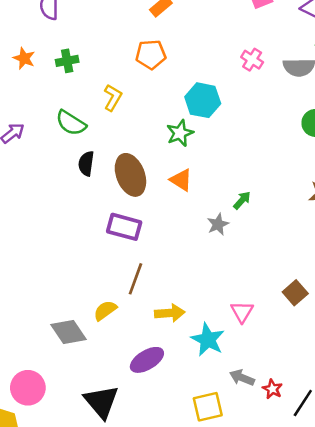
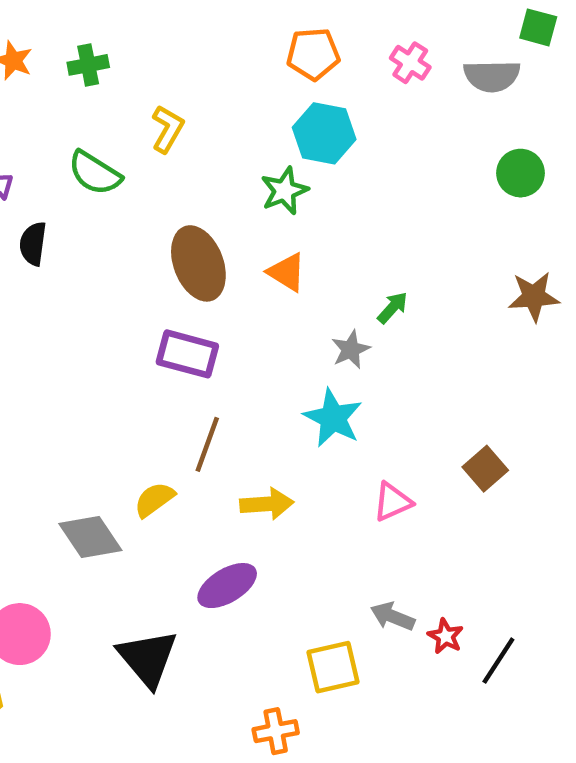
orange pentagon: (151, 55) -> (313, 54), moved
black semicircle: (86, 164) -> (33, 244), moved
pink triangle: (242, 312) -> (393, 502), turned 35
cyan star: (208, 340) -> (333, 418), moved

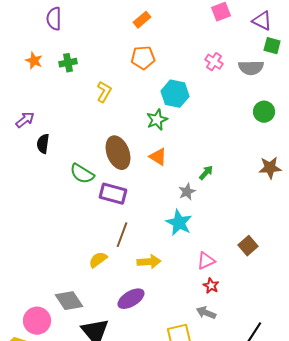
orange pentagon: (313, 54) -> (143, 58), moved
green semicircle: (95, 173) -> (82, 174), moved
gray diamond: (90, 537) -> (69, 301), moved
red star: (446, 636) -> (211, 286), moved

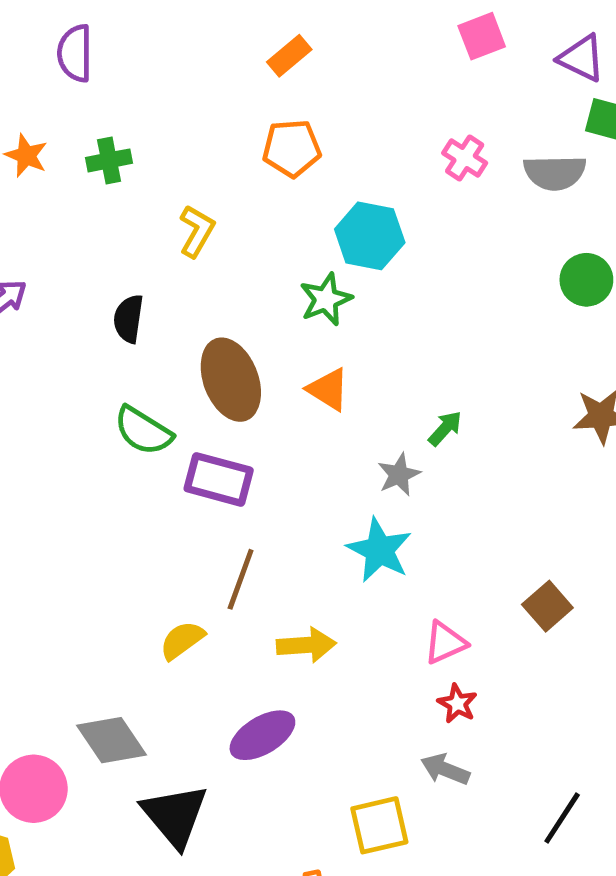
black semicircle: (43, 144) -> (129, 319), moved

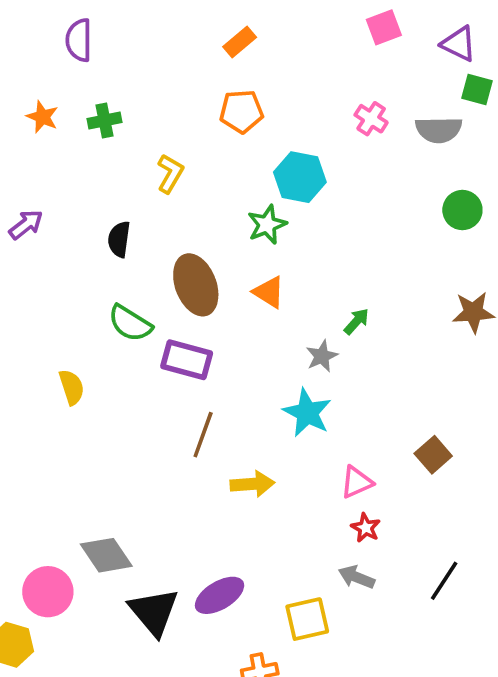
yellow semicircle: (182, 640) -> (72, 387), moved, turned 108
purple ellipse: (262, 735) -> (220, 595), moved
black line: (562, 818) -> (444, 581), moved

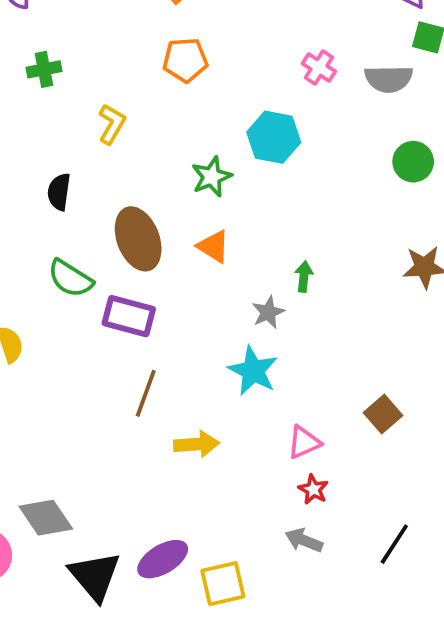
cyan hexagon: (300, 177) -> (274, 137), moved
green arrow: (356, 321) -> (304, 277), turned -36
yellow square: (307, 619) -> (223, 584), moved

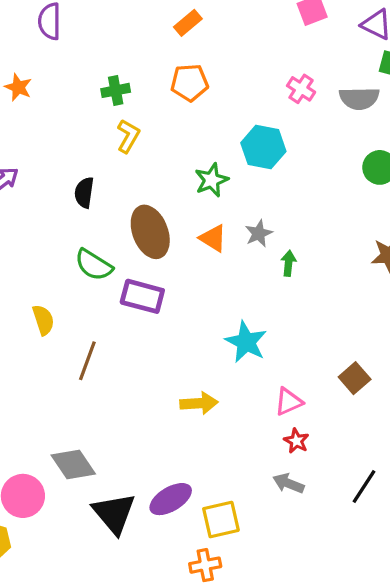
green cross: (44, 69) -> (116, 90), moved
gray star: (268, 312) -> (259, 233), moved
brown line: (146, 393) -> (87, 361), moved

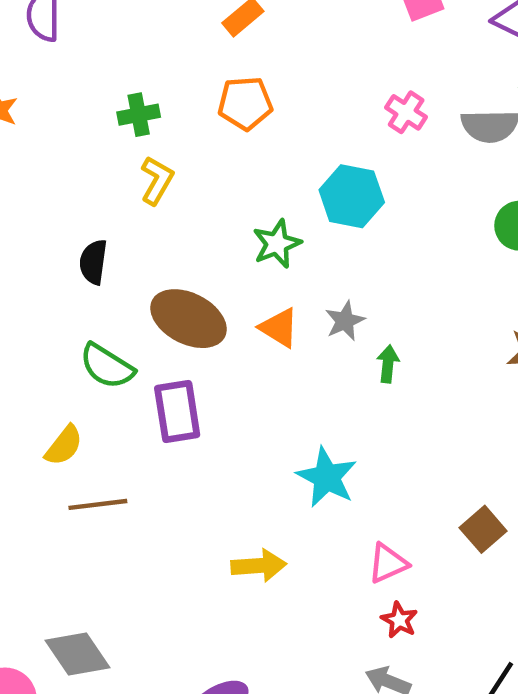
brown ellipse: (150, 232) -> (188, 319), turned -42
purple rectangle: (142, 296) -> (177, 411), turned 66
yellow semicircle: (43, 320) -> (64, 445), moved, turned 56
brown line: (87, 361) -> (98, 504), turned 63

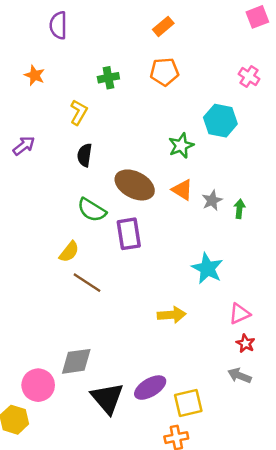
yellow L-shape: (157, 180) -> (79, 112), moved
gray star: (345, 321) -> (212, 200), moved
brown line: (98, 504) -> (87, 283), turned 40
gray diamond: (77, 654) -> (76, 361), turned -64

